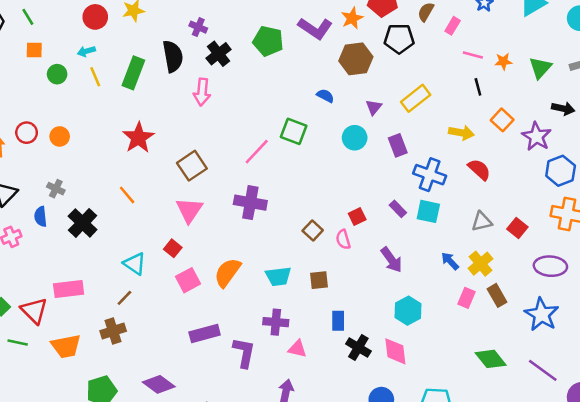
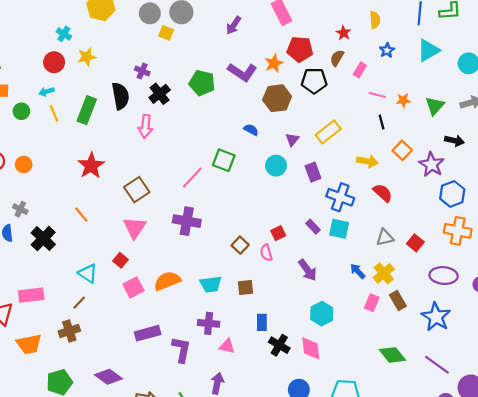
orange semicircle: (227, 272) -> (167, 281), turned 32

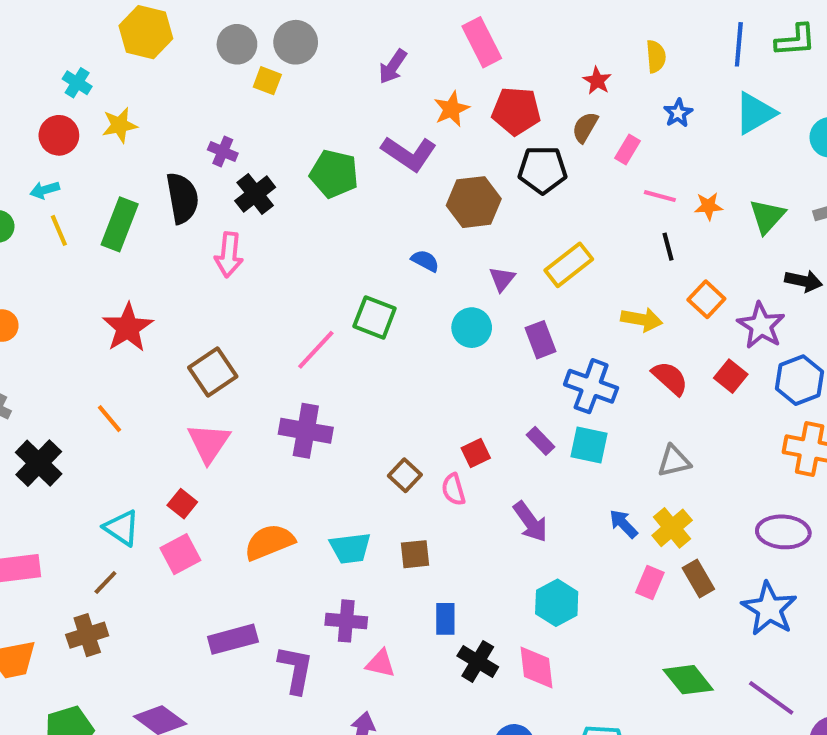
orange star: (274, 63) -> (451, 109), moved
red square: (415, 243) -> (731, 376), moved
pink square: (133, 287) -> (180, 554), moved

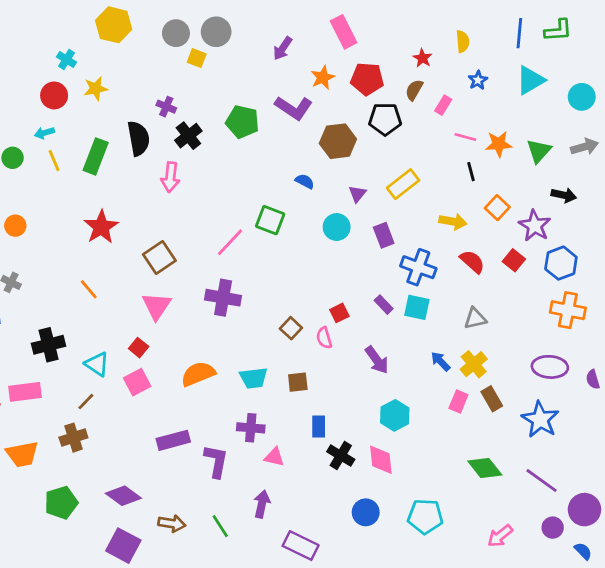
orange star: (708, 206) -> (499, 144), size x1.4
black cross: (39, 463) -> (49, 345), moved, turned 32

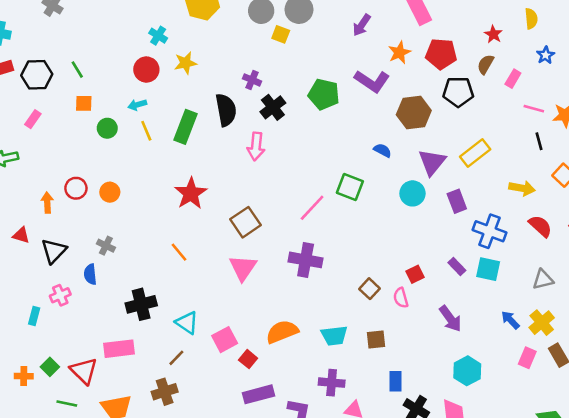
purple triangle: (357, 194) -> (432, 162), size x1.6
red square: (139, 348) -> (248, 359), moved

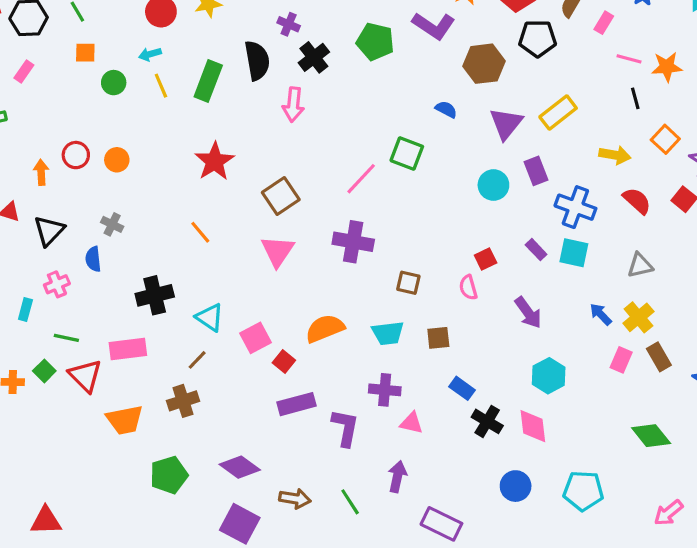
cyan circle: (412, 193) -> (493, 185), moved
brown square: (369, 289) -> (408, 283), moved, turned -30
blue rectangle: (396, 381) -> (462, 388), turned -54
green line: (67, 403) -> (66, 338), moved

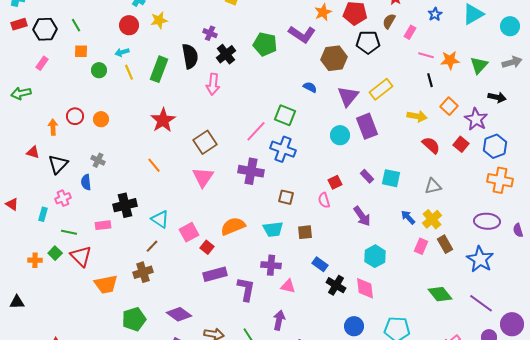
purple rectangle: (536, 171) -> (367, 126), size x1.4
blue cross: (575, 207) -> (283, 149), moved
pink rectangle: (128, 349) -> (103, 225), moved, size x0.7

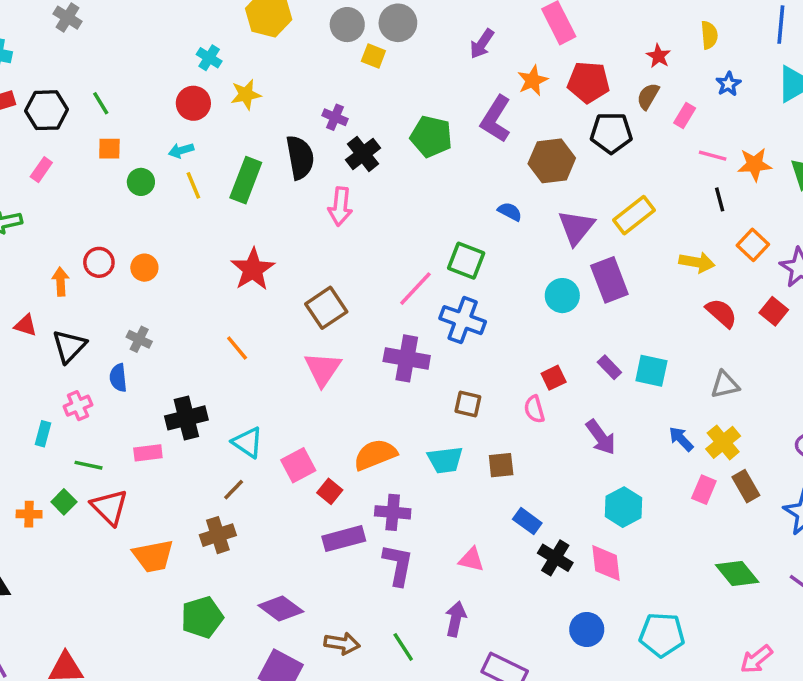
purple L-shape: (302, 34) -> (496, 119), turned 88
purple cross: (271, 265) -> (393, 512), moved

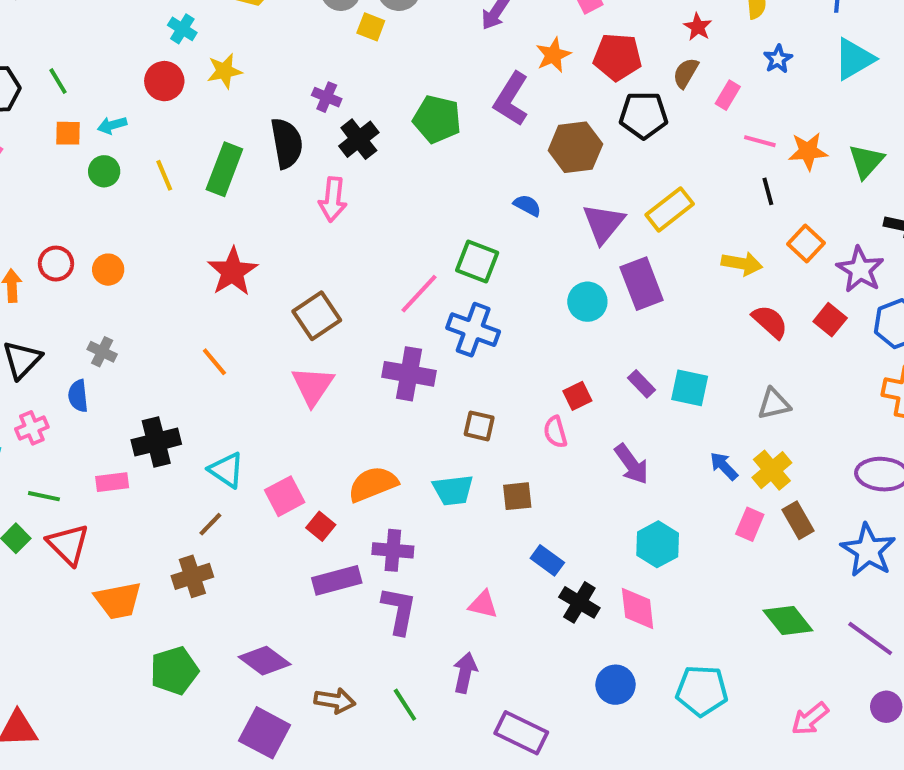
cyan arrow: (181, 150) -> (112, 125), moved

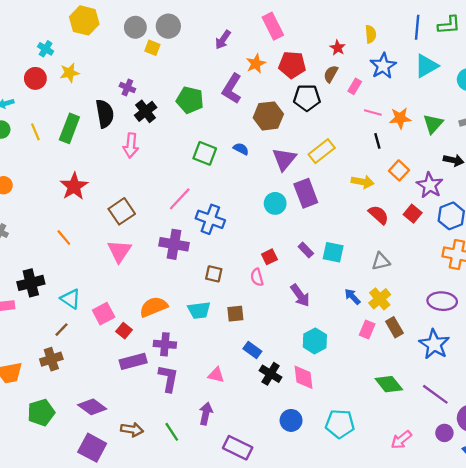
blue star: (778, 59) -> (383, 66), size x1.6
green square: (477, 262) -> (205, 153), moved

